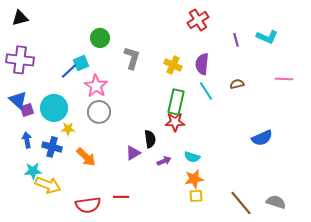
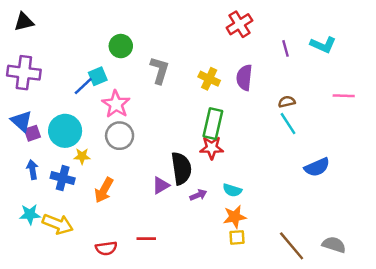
cyan line: (206, 91) -> (288, 124), moved
black semicircle: (150, 139) -> (181, 168), size x1.5
orange arrow: (86, 157) -> (104, 190), turned 75
cyan star: (33, 171) -> (30, 214), moved
red semicircle: (88, 205) -> (106, 248), size x0.7

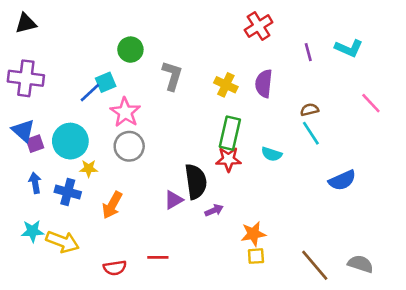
pink line: (344, 96) -> (371, 103), turned 45
cyan semicircle: (232, 190) -> (272, 154), moved

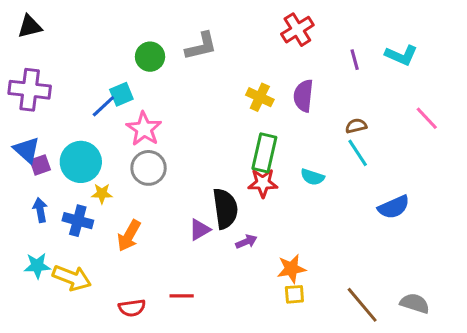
gray L-shape: (172, 76) -> (201, 46), moved, turned 60

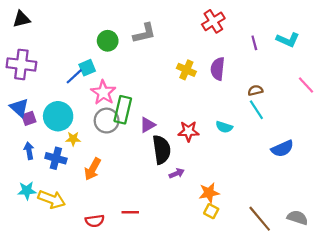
green rectangle: (264, 153) -> (123, 110), moved
purple triangle: (200, 230) -> (148, 125), moved
yellow square: (294, 294) -> (211, 211), turned 32

